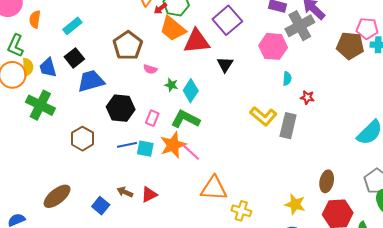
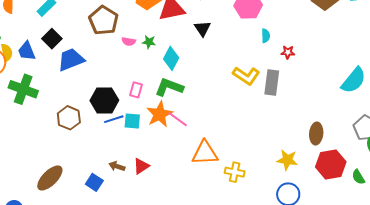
green star: (171, 85) -> (149, 42), moved
black hexagon: (121, 108) -> (104, 100), moved

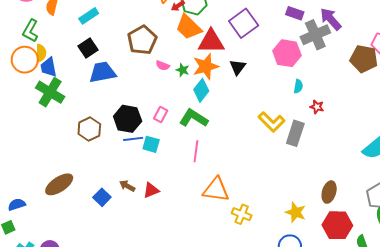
blue trapezoid: (27, 51) -> (49, 67), moved
orange star: (160, 114) -> (206, 66), moved
pink line: (178, 119) -> (196, 151), turned 50

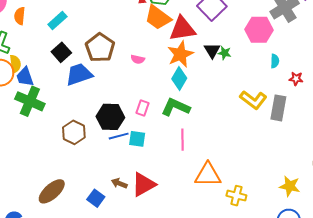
brown pentagon: (142, 40) -> (100, 48), moved
green star: (183, 70) -> (225, 53), moved
red triangle: (151, 190) -> (144, 184), size x1.5

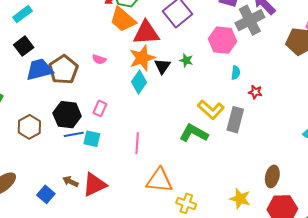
brown pentagon: (100, 48) -> (63, 70), moved
black triangle: (212, 50) -> (162, 66), moved
green L-shape: (176, 107) -> (194, 133), moved

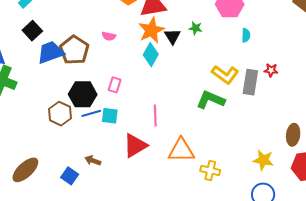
red star: (255, 92) -> (271, 70), moved
brown hexagon: (29, 127) -> (60, 114), moved
red triangle: (94, 185) -> (135, 146), moved

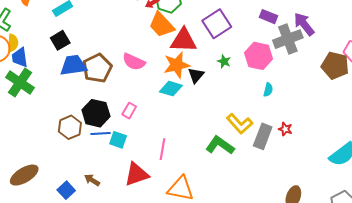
green star: (196, 28) -> (224, 61), moved
pink semicircle: (109, 36) -> (134, 62), size x1.6
cyan diamond: (151, 55) -> (171, 89), turned 65

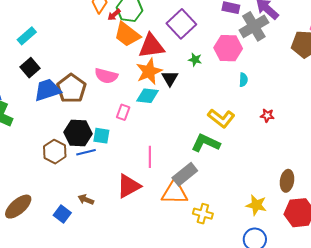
pink rectangle: (129, 111) -> (123, 112), moved
gray rectangle: (263, 136) -> (185, 174), moved, turned 40
cyan square: (118, 140) -> (101, 136), moved

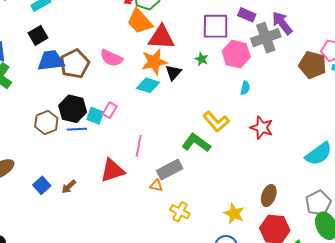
purple square: (181, 24) -> (216, 26), moved, turned 32
pink rectangle: (123, 112) -> (110, 110), moved
red star: (267, 115) -> (262, 128), size x1.6
orange triangle: (175, 192) -> (156, 185), size x0.5
brown arrow: (86, 200) -> (69, 187), moved, turned -77

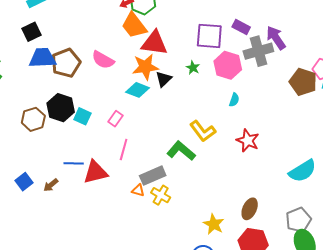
pink rectangle: (110, 110) -> (116, 119), moved
blue line: (77, 129) -> (74, 163), moved
yellow cross: (180, 212) -> (161, 195), moved

